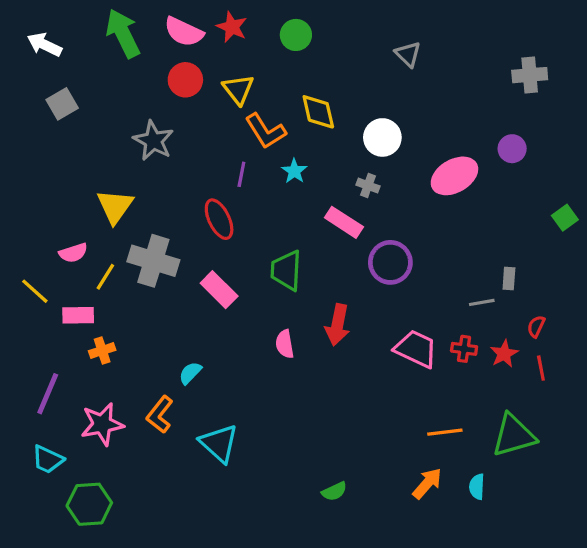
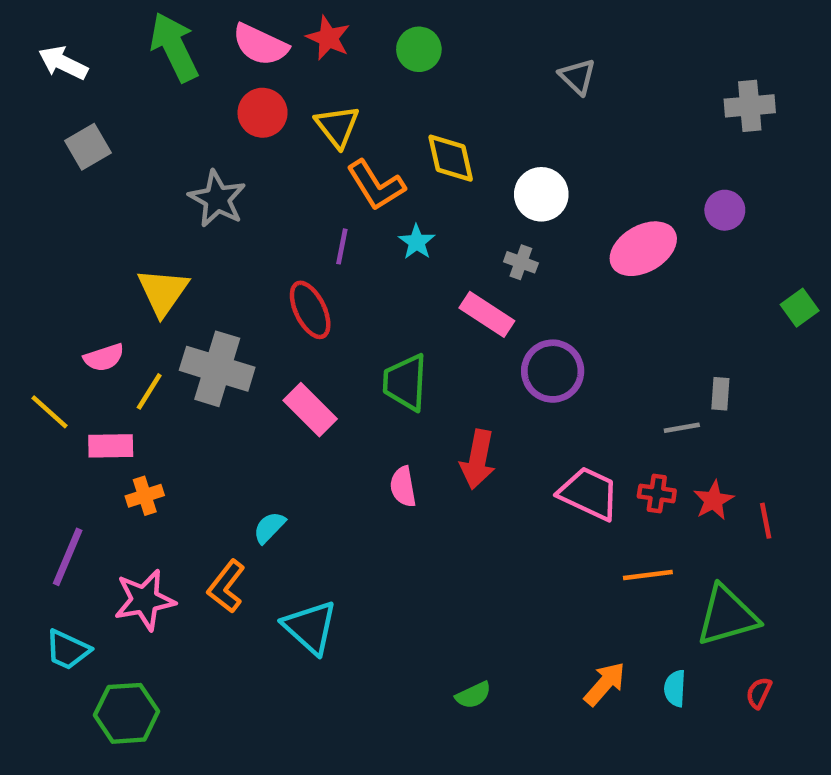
red semicircle: (536, 326) -> (759, 693), moved
orange line: (445, 432) -> (648, 575), moved

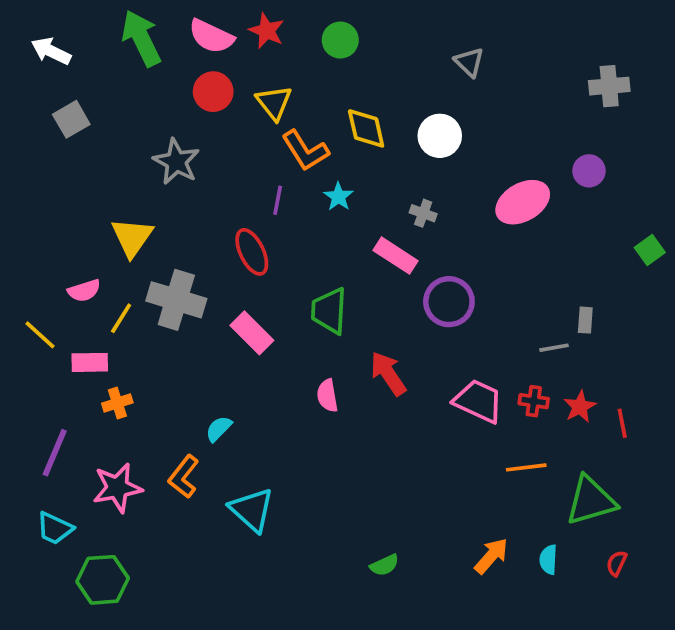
white circle: (541, 194) -> (440, 136), moved
red arrow: (478, 459) -> (388, 373), turned 135

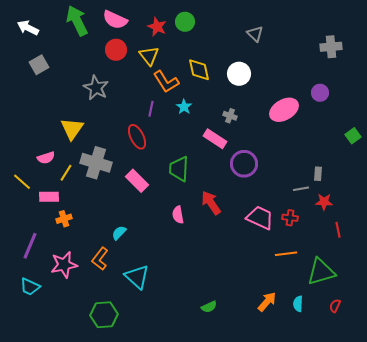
red star: (267, 31) -> (157, 27), moved
red star: (580, 407) -> (324, 202), moved, turned 30
green hexagon: (103, 580) -> (104, 315), moved

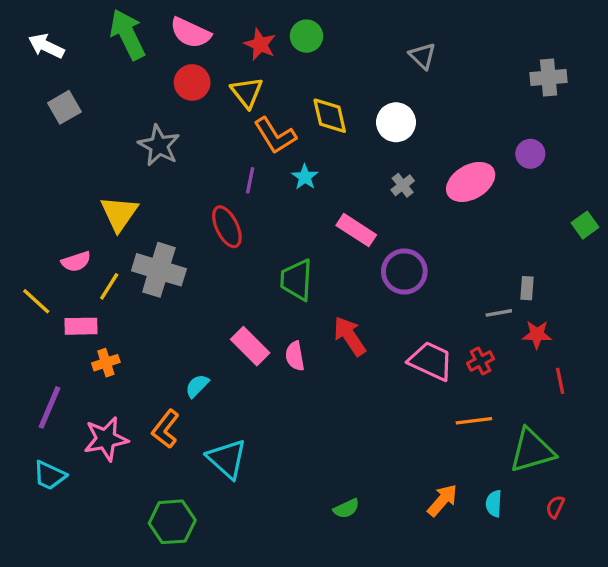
gray cross: (230, 116) -> (403, 185), moved, turned 32
pink rectangle: (137, 181) -> (250, 346), moved
red cross: (290, 218) -> (481, 361), turned -35

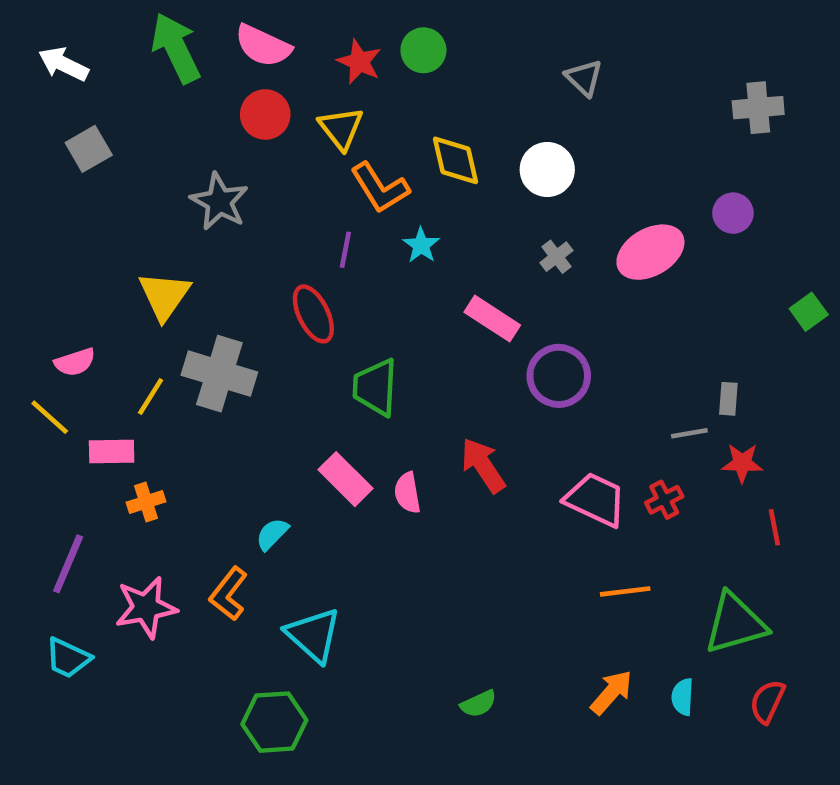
pink semicircle: (76, 262) -> (75, 362), moved
green trapezoid: (297, 280) -> (375, 387), moved
orange line: (474, 421) -> (625, 591), moved
red semicircle: (555, 507) -> (767, 701), size x1.4
green hexagon: (172, 522) -> (274, 722), moved

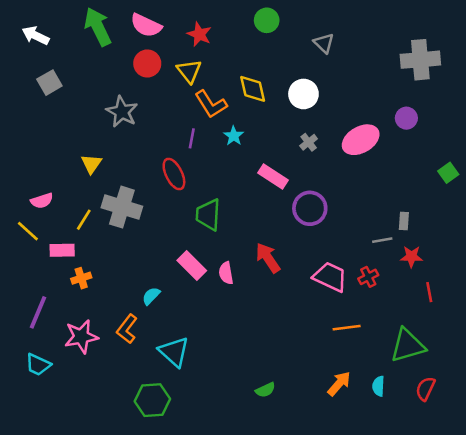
green circle: (423, 50) -> (267, 20), moved
gray cross: (758, 108) -> (420, 60), size x1.4
yellow triangle: (164, 296) -> (91, 164), size x0.7

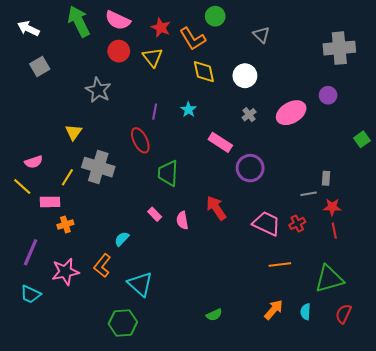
orange L-shape: (211, 104) -> (193, 39), moved
pink rectangle: (192, 265) -> (155, 214), size x0.6
red line: (429, 292) -> (334, 231), moved

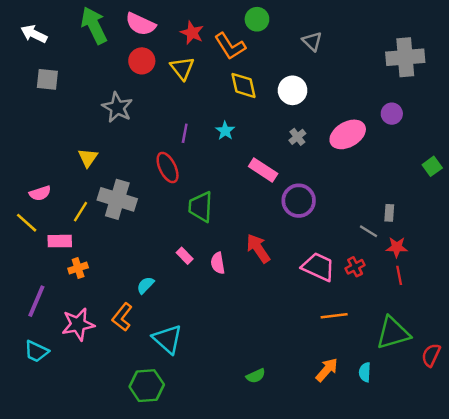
gray square: (40, 66) -> (47, 79), turned 36
gray line: (309, 194) -> (368, 231), turned 42
red semicircle: (343, 314) -> (431, 355), moved

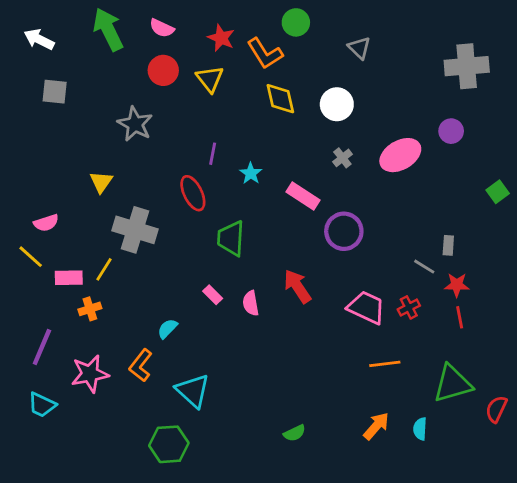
pink semicircle: (141, 24) -> (162, 28), size x0.7
cyan star: (225, 131) -> (251, 173), moved
yellow line: (81, 212) -> (104, 269), moved

